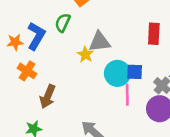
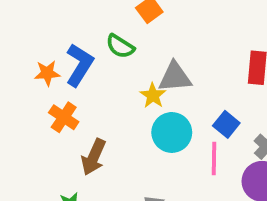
green semicircle: (63, 23) -> (120, 46), turned -84
blue square: (135, 72) -> (226, 124), turned 35
cyan circle: (117, 73) -> (172, 132), moved

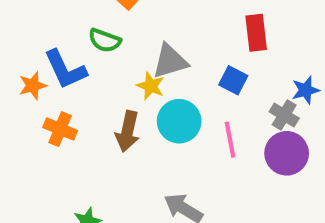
blue L-shape: (80, 65) -> (65, 70), turned 135
blue square: (226, 124) -> (233, 80), moved
brown arrow: (94, 157) -> (127, 131), moved

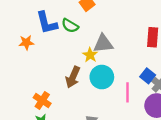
blue L-shape: (65, 70) -> (47, 23), moved
blue square: (233, 80) -> (148, 76), moved
orange cross: (60, 129) -> (42, 100), moved

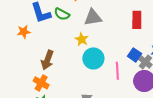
gray triangle: (103, 44) -> (93, 17), moved
brown arrow: (73, 77) -> (47, 60), moved

